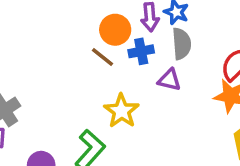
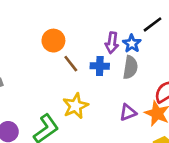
orange circle: (115, 30) -> (53, 41), moved
purple triangle: (169, 80) -> (128, 112), moved, turned -48

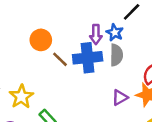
blue cross: (100, 66) -> (88, 58), size x1.6
yellow star: (75, 106) -> (21, 97), moved

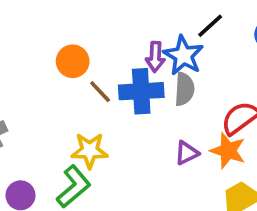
blue star: (115, 33) -> (183, 55), size x1.5
yellow star: (21, 97) -> (90, 151), moved, turned 30

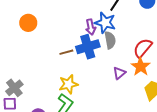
orange circle: (73, 61) -> (28, 23), moved
brown line: (100, 92) -> (66, 52), turned -48
orange star: (228, 151) -> (141, 67), turned 30

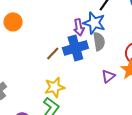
brown line: (66, 52) -> (53, 53), turned -32

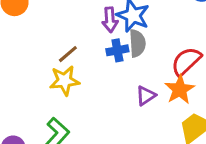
blue cross: (75, 48) -> (117, 50), moved, size x0.6
yellow star: (55, 87) -> (64, 81), moved

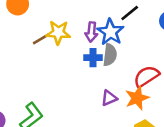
brown line: (68, 54) -> (41, 39), moved
yellow star: (64, 81) -> (58, 32), moved

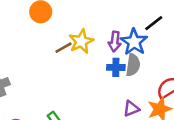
yellow star: (58, 32) -> (81, 41), turned -30

